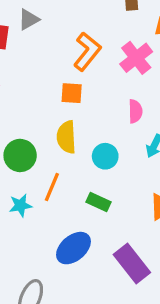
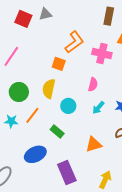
pink cross: (136, 58) -> (102, 54), turned 36

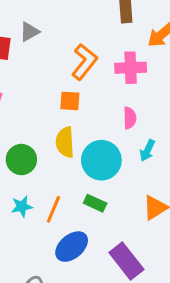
cyan circle: (68, 106) -> (101, 160), size x1.6
orange line: (32, 115) -> (53, 209), moved

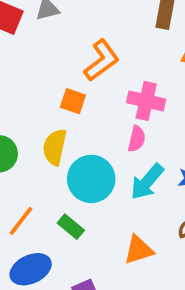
pink cross: (131, 68) -> (146, 101), moved
cyan arrow: (147, 151) -> (147, 182), size x1.5

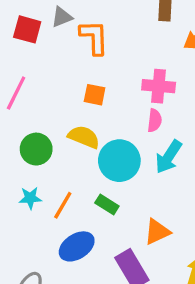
orange L-shape: (102, 60) -> (94, 37), moved, turned -48
yellow semicircle: (55, 147) -> (84, 137), turned 108
orange triangle: (139, 250) -> (157, 232), moved

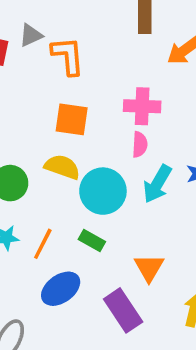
orange square: (95, 95) -> (72, 119), size x1.4
orange triangle: (157, 232) -> (149, 268), turned -32

